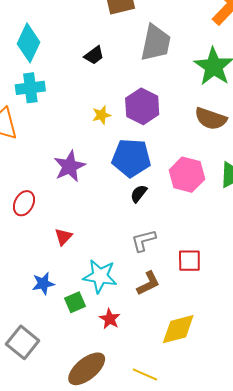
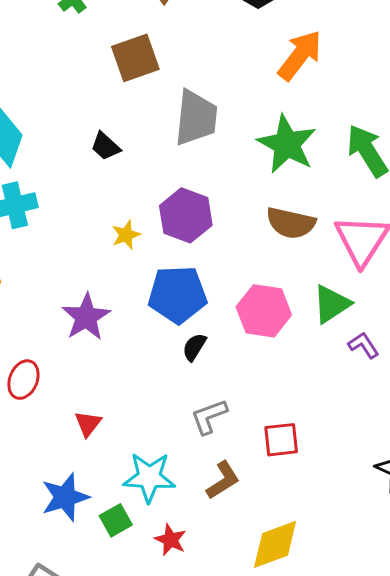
black trapezoid: (94, 55) -> (105, 146), turned 85
blue star: (43, 284) -> (65, 497), size x1.4

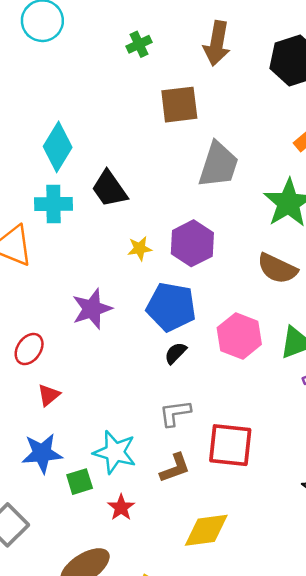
black trapezoid: (105, 146) -> (109, 189), moved, size x1.5
red triangle: (88, 424) -> (49, 395), moved
red square: (281, 440) -> (230, 445), size x1.5

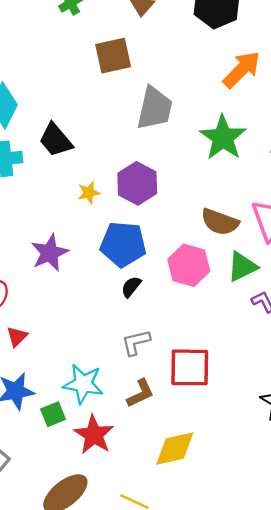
brown semicircle: (277, 269) -> (220, 222), moved
red star: (121, 507) -> (94, 435), size x1.6

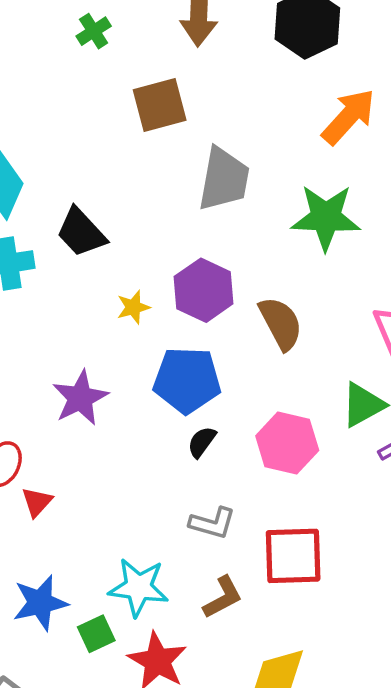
green star: (223, 138) -> (326, 217), turned -30
brown semicircle: (220, 222) -> (281, 323), moved, turned -135
pink hexagon: (189, 265) -> (287, 443), moved
red triangle: (17, 337) -> (37, 502), moved
gray L-shape: (136, 342) -> (212, 523), turned -148

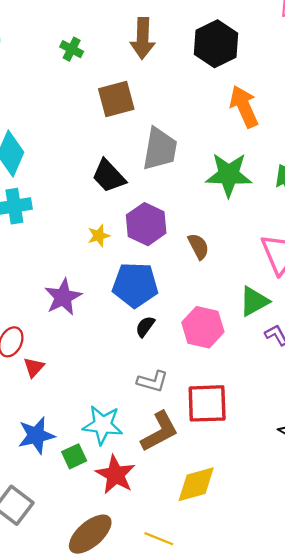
green cross: (94, 31) -> (72, 49), turned -30
orange arrow: (349, 117) -> (244, 107), turned -66
black trapezoid: (81, 232) -> (109, 176), moved
brown semicircle: (281, 323) -> (198, 246), size x0.7
brown L-shape: (223, 597) -> (160, 431), size x1.4

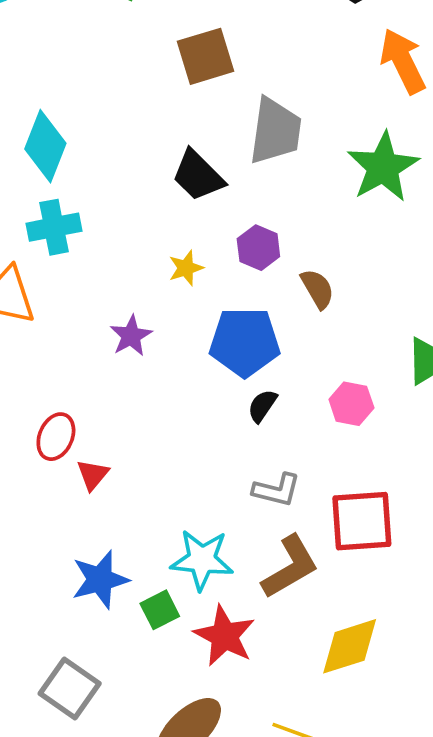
green star: (229, 175) -> (383, 167), turned -30
purple hexagon: (146, 224) -> (258, 248), size x0.7
brown semicircle: (198, 246) -> (317, 289), moved
purple star: (63, 297) -> (131, 336), moved, size x0.7
pink hexagon: (203, 327) -> (351, 404), size x0.7

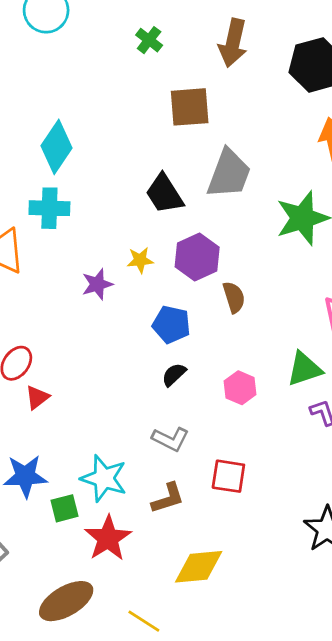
purple hexagon: (258, 248) -> (197, 257), size x1.4
purple star: (131, 336) -> (97, 284), moved
blue pentagon: (245, 342) -> (171, 325), size x0.7
red square: (362, 521) -> (228, 476), size x0.7
brown L-shape: (290, 567) -> (168, 498), size x0.7

